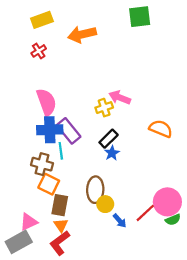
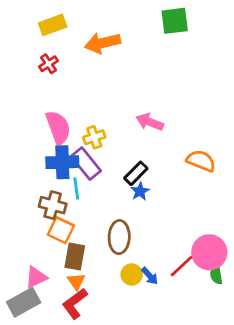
yellow cross: (104, 108) -> (94, 137), moved
yellow circle: (105, 204) -> (132, 275), moved
green semicircle: (173, 220) -> (216, 275), turned 104

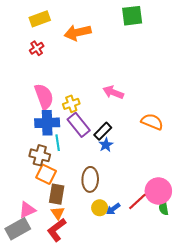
purple rectangle: (86, 164) -> (79, 125), moved
blue arrow: (150, 276) -> (113, 209), turned 96

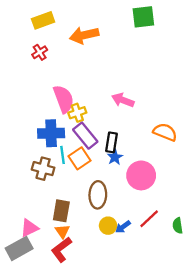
pink semicircle: (44, 97) -> (64, 99), moved
black rectangle: (103, 131) -> (111, 142), turned -36
orange square: (46, 174) -> (80, 158), moved, turned 30
pink circle: (158, 191) -> (141, 175), moved

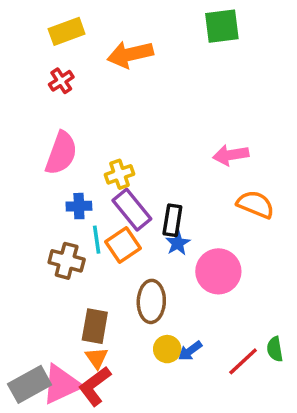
pink semicircle: (64, 99) -> (61, 153), moved, turned 40
pink arrow: (123, 100) -> (231, 155), moved, turned -30
blue cross: (51, 133) -> (79, 206), size x0.6
red line: (149, 219) -> (243, 361), moved
pink triangle: (29, 228) -> (61, 384), moved, size x1.4

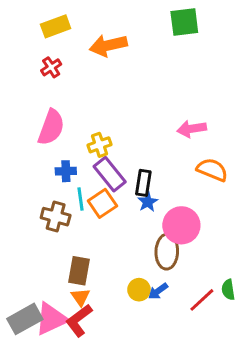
brown ellipse: (151, 301) -> (167, 252), moved

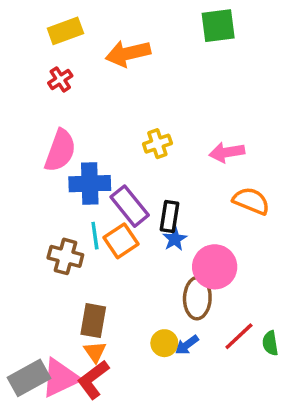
yellow cross: (99, 145) -> (157, 144), moved
blue cross: (66, 171) -> (90, 184), moved, size x1.6
red line: (202, 300) -> (239, 336), moved

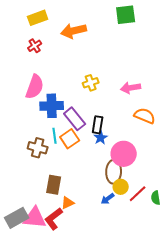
yellow circle: (164, 343) -> (121, 187), moved
orange triangle: (95, 352) -> (68, 203), moved, turned 40
pink triangle: (60, 378) -> (35, 218), turned 30

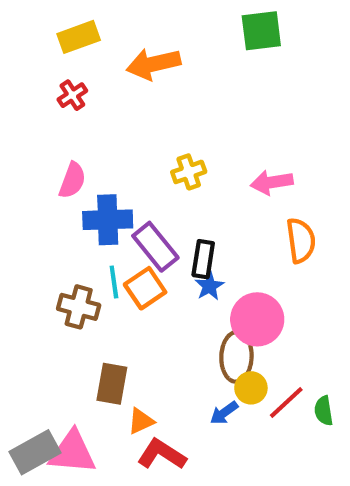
pink semicircle: (35, 87) -> (72, 180), size x0.7
orange semicircle: (145, 116) -> (301, 240), turned 60
red L-shape: (54, 219) -> (162, 454), moved, turned 70

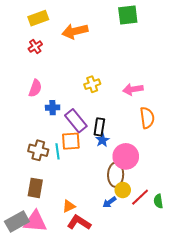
blue cross: (108, 220) -> (53, 108), size x0.6
cyan line: (114, 282) -> (58, 151), moved
orange square: (145, 288) -> (71, 141), turned 30
brown rectangle: (112, 384) -> (35, 188), moved

